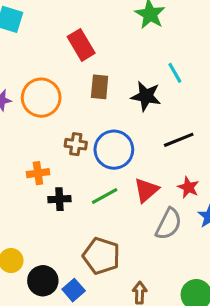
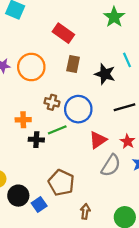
red rectangle: (81, 45) -> (63, 33), turned -30
green line: (105, 196) -> (57, 130), moved

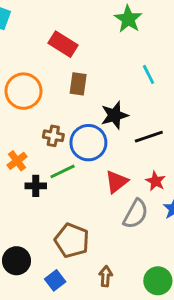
black star: (105, 74) -> (114, 115), moved, turned -30
orange cross: (23, 120) -> (17, 161), turned -32
blue square: (39, 204) -> (55, 280), moved

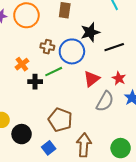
brown arrow: (106, 276) -> (84, 145), size x1.6

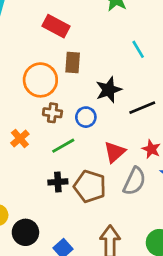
orange circle: (26, 15) -> (40, 80), moved
blue circle: (72, 51) -> (86, 117), size x0.6
black cross: (35, 82) -> (58, 182), moved
brown pentagon: (60, 120) -> (90, 186), moved

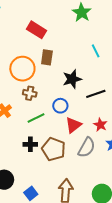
blue circle: (86, 117) -> (60, 106), moved

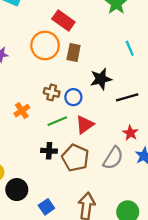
orange circle: (22, 69) -> (45, 45), moved
blue circle: (60, 106) -> (73, 97), moved
red triangle: (73, 125) -> (85, 125), moved

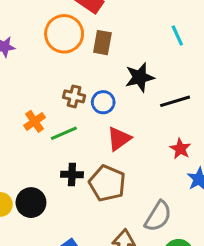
green line: (57, 121) -> (64, 133), moved
gray semicircle: (113, 158) -> (158, 216), moved
black circle: (17, 190) -> (31, 203), moved

